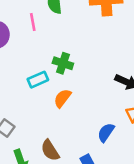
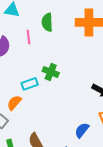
orange semicircle: (62, 98) -> (14, 103), moved

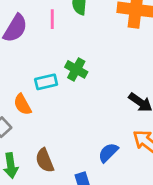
orange semicircle: (14, 103) -> (22, 104), turned -77

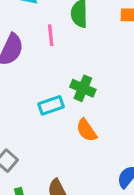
orange semicircle: (22, 104) -> (86, 130), moved

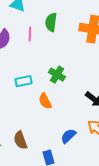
green cross: (83, 88) -> (57, 75), moved

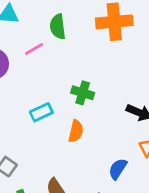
pink line: (30, 34) -> (34, 49), turned 72
orange semicircle: (45, 101) -> (76, 131), turned -126

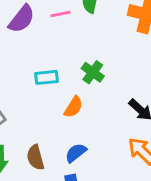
blue semicircle: (118, 169) -> (76, 153), moved

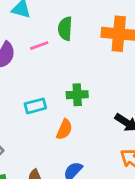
green cross: (93, 72) -> (77, 95), turned -30

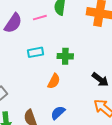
cyan rectangle: (35, 106) -> (36, 52), moved

